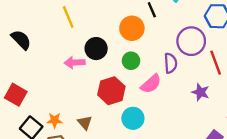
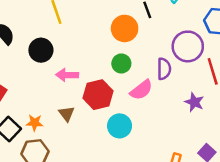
black circle: (96, 49) -> (41, 50), moved
pink arrow: (75, 63) -> (67, 75), moved
brown triangle: (85, 123) -> (67, 114), moved

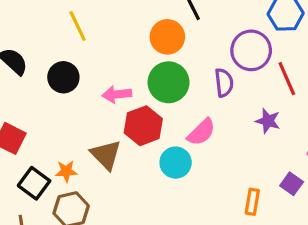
green circle: (121, 64) -> (169, 82), size x1.6
pink arrow: (67, 75) -> (117, 94), moved
pink semicircle: (141, 90) -> (201, 132), moved
brown triangle: (67, 114) -> (106, 155), size x1.5

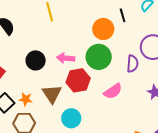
black circle: (63, 77) -> (36, 60), moved
cyan circle: (176, 163) -> (71, 118), moved

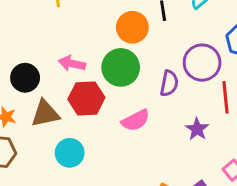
black circle: (36, 60) -> (25, 78), moved
brown triangle: (52, 94) -> (45, 114), turned 45

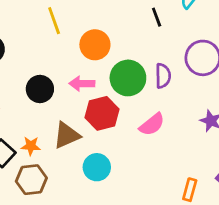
orange circle: (132, 27) -> (95, 45), moved
black circle: (25, 78) -> (40, 89), moved
purple semicircle: (169, 83) -> (163, 76), moved

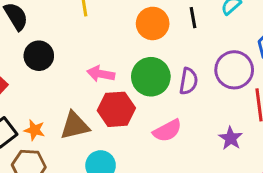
orange circle: (95, 45) -> (153, 23), moved
black circle: (40, 89) -> (39, 56), moved

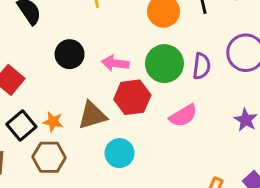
black circle: (39, 56) -> (70, 54), moved

